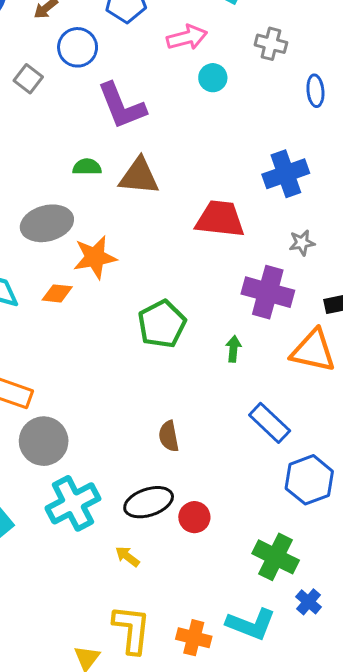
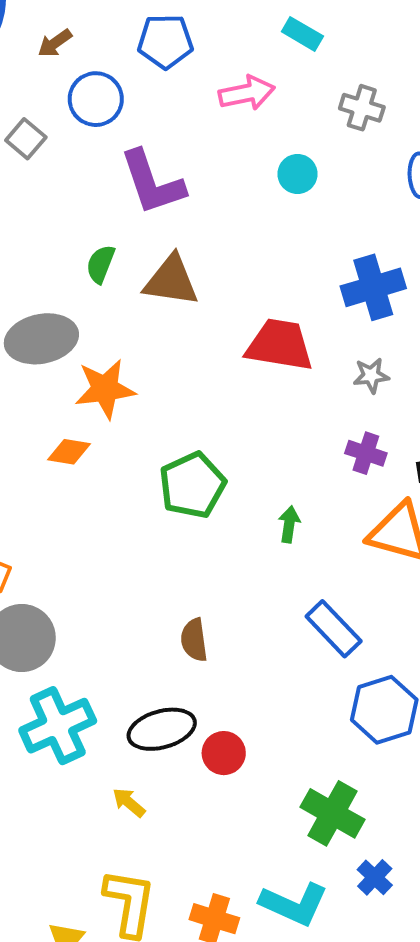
cyan circle: (213, 78) -> (297, 174), moved
green semicircle: (87, 167) -> (101, 264), turned -72
gray star: (302, 243) -> (371, 375), moved
purple cross: (268, 292) -> (366, 453), moved, size x0.6
orange diamond: (57, 293) -> (69, 452), moved

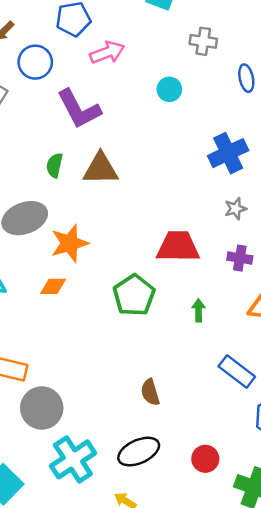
pink arrow: (247, 93) -> (107, 52), moved
red trapezoid: (280, 345) -> (178, 247), moved
red circle: (224, 753) -> (205, 459), moved

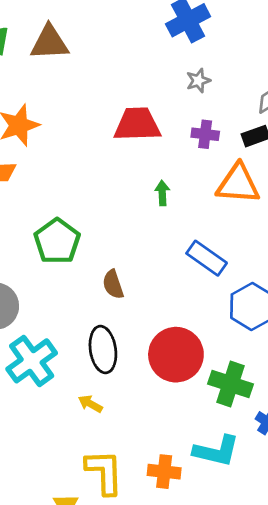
green pentagon: (134, 295) -> (57, 241), moved
black ellipse: (139, 452) -> (103, 350), turned -72
red circle: (205, 459) -> (176, 355), size x1.8

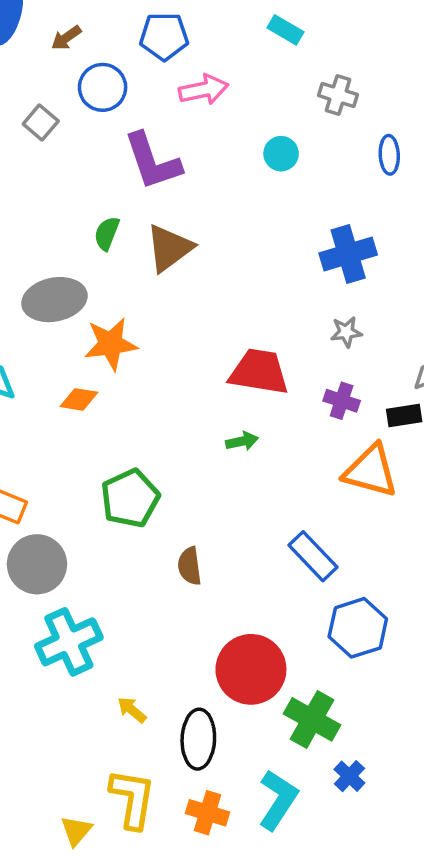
brown triangle: (49, 43) -> (169, 248), turned -45
green arrow: (162, 193) -> (242, 441), moved, turned 70
black ellipse: (103, 350) -> (198, 739), moved
cyan L-shape: (216, 451) -> (278, 800), turned -81

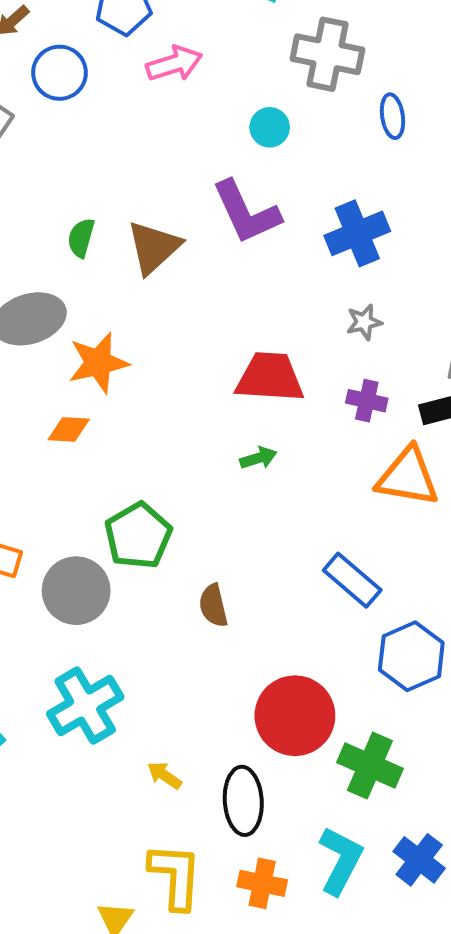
gray cross: (338, 95) -> (327, 54), size x1.6
purple L-shape: (153, 161) -> (246, 212), moved
gray circle: (37, 564) -> (76, 591), moved
blue cross: (349, 776) -> (419, 860), moved, size x1.4

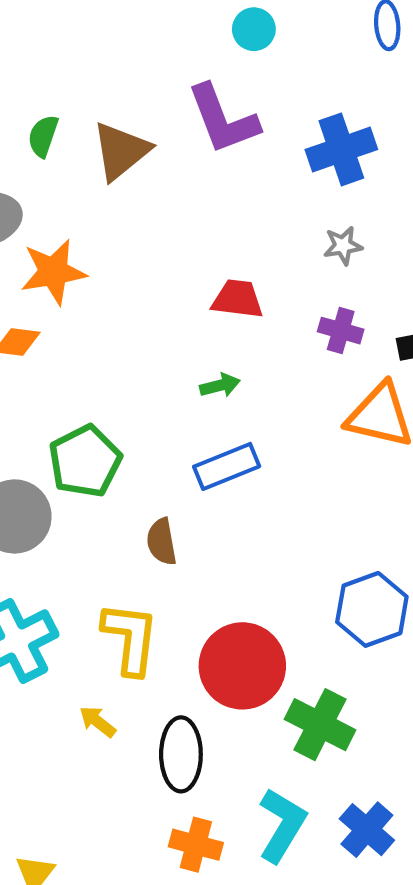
red trapezoid: (270, 377) -> (238, 299), size x0.7
blue rectangle: (352, 580) -> (227, 466), moved, turned -66
yellow L-shape: (175, 876) -> (130, 638), moved

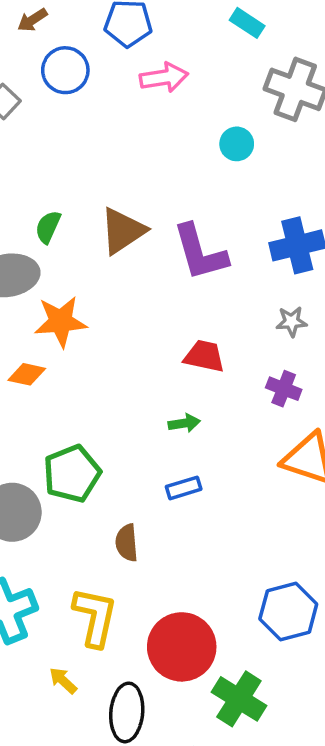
purple L-shape: (223, 119) -> (200, 252), moved
green semicircle: (43, 136) -> (48, 227), moved
blue rectangle: (227, 466) -> (184, 488), size x0.7

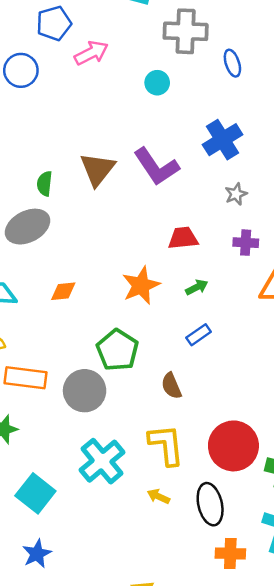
orange star: (61, 322) -> (141, 285), moved
green arrow: (184, 423) -> (197, 287), moved

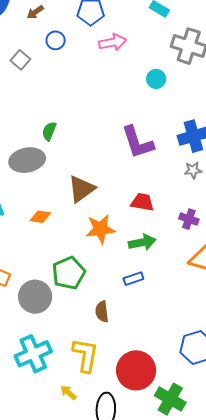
blue circle: (21, 70) -> (56, 40), size x0.7
brown triangle: (97, 169) -> (81, 189), moved
gray star: (236, 194) -> (193, 170), moved
green arrow: (197, 287) -> (142, 242), size x1.5

